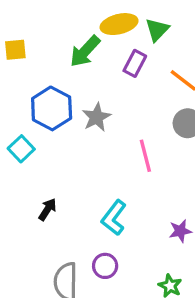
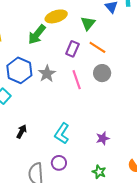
green triangle: (157, 30) -> (88, 23), moved
purple rectangle: (135, 63) -> (72, 49), moved
pink line: (145, 156) -> (77, 80), moved

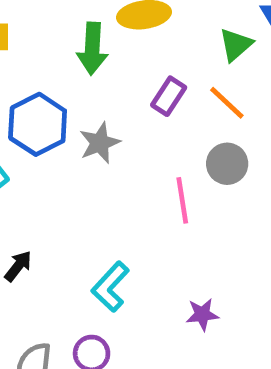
green triangle: (88, 23) -> (236, 45), moved
green arrow: (37, 34) -> (92, 49), turned -45
pink line: (77, 80) -> (182, 200), moved

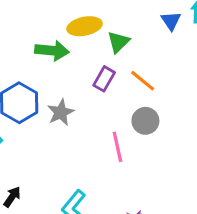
green triangle: (236, 45) -> (118, 42), moved
green arrow: (92, 49) -> (52, 51), turned -84

